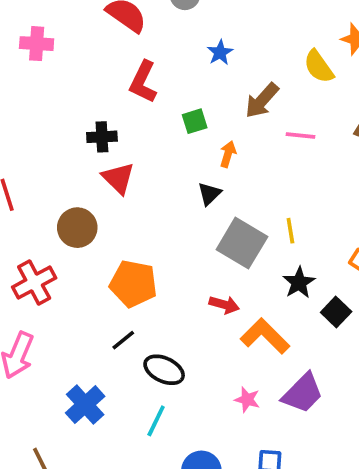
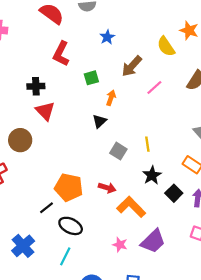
pink line: (301, 136) -> (154, 87), turned -49
gray square: (242, 243) -> (118, 151), size x0.6
orange pentagon: (133, 284) -> (69, 187), moved

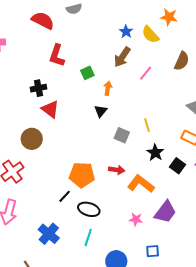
blue star: (107, 37) -> (126, 32), moved

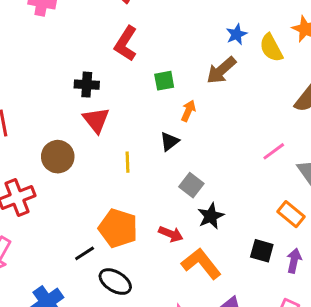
pink line: (146, 73) -> (274, 151), moved
yellow line: (147, 125) -> (128, 162), moved
black star: (155, 153) -> (211, 216), moved
black square: (177, 166) -> (262, 251), turned -35

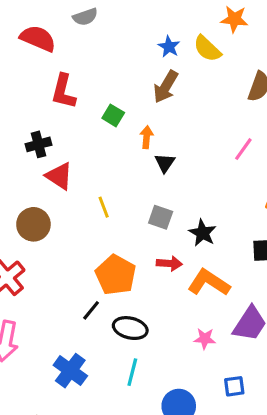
green square: (164, 81) -> (113, 115), turned -30
black triangle: (169, 141) -> (165, 163), moved
gray square: (191, 185) -> (161, 217), moved
orange pentagon: (118, 228) -> (116, 275), turned 30

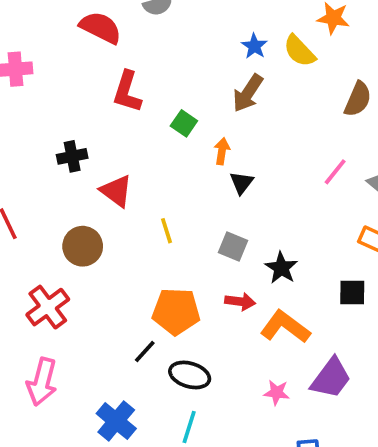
black cross: (39, 144) -> (72, 156), moved
orange pentagon: (116, 275) -> (176, 311), turned -30

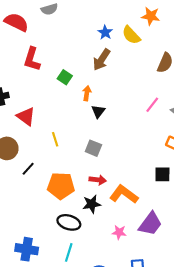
black star: (281, 268) -> (92, 204), moved, turned 30
black line: (145, 351) -> (28, 169), moved
blue cross: (116, 421) -> (27, 249), turned -30

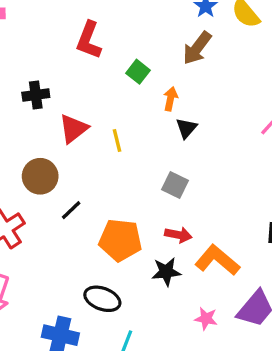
red triangle: (26, 117) -> (73, 129), turned 42
yellow line: (55, 139) -> (117, 140), moved
black ellipse: (69, 222) -> (102, 299), moved

